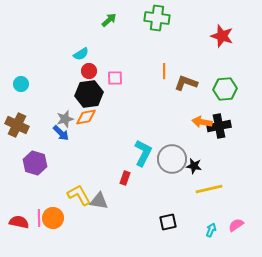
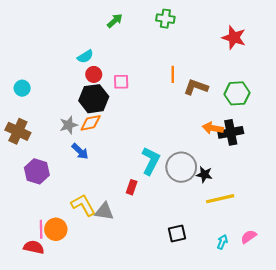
green cross: (157, 18) -> (165, 19), size x0.7
blue arrow: (61, 133) -> (80, 151), moved
red semicircle: (19, 222) -> (34, 247), moved

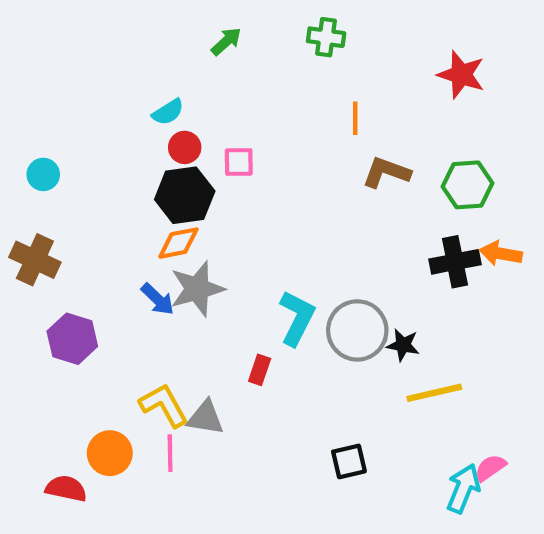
orange line: (173, 74) -> (355, 118), moved
gray star: (68, 125) -> (197, 289), moved, size x1.5
orange arrow: (213, 128) -> (501, 253), moved
pink line: (41, 229) -> (170, 453), moved
cyan arrow: (222, 242) -> (463, 488), moved, size x1.6

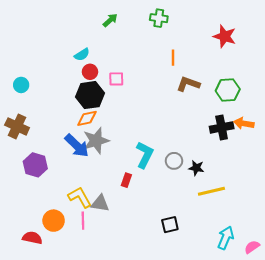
blue arrow: (158, 299) -> (77, 146), size x1.5
gray circle: (357, 330) -> (174, 161), size x0.6
pink semicircle: (490, 468) -> (252, 247), moved

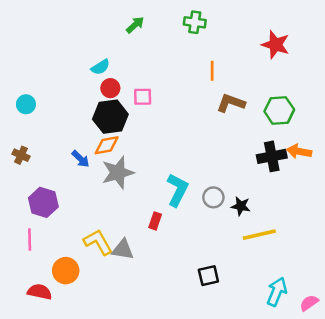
brown cross: (17, 126) -> (21, 155), size x0.6
blue arrow: (77, 146) -> (81, 159), moved, size x0.6
pink line: (83, 221) -> (30, 240), moved

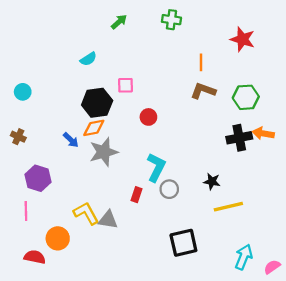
orange line: (212, 71) -> (201, 62), moved
red circle: (110, 88) -> (148, 117), moved
gray circle: (213, 197) -> (169, 189), moved
black square: (208, 276) -> (183, 243), size x1.5

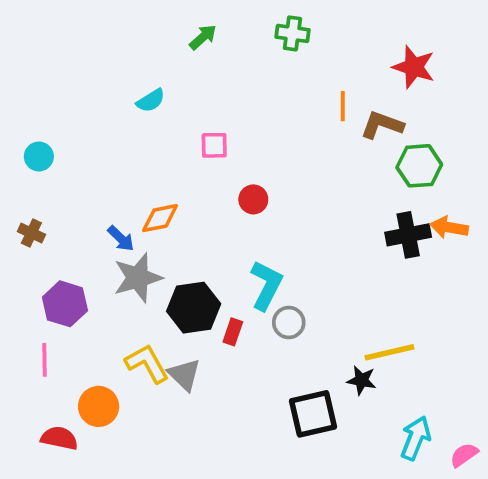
brown L-shape: (203, 91) -> (382, 125), moved
black hexagon: (97, 103) -> (194, 308), moved
gray star: (104, 152) -> (138, 278), moved
black star: (212, 182) -> (361, 380), moved
gray triangle: (108, 220) -> (184, 375), turned 35

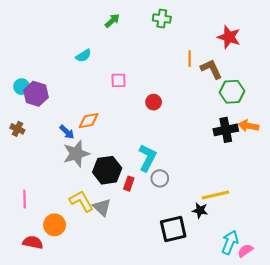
brown L-shape: (382, 125) -> (211, 69), turned 45
red circle: (253, 199) -> (154, 102), moved
purple hexagon: (65, 304) -> (36, 94), moved
pink semicircle: (464, 455) -> (245, 251), moved

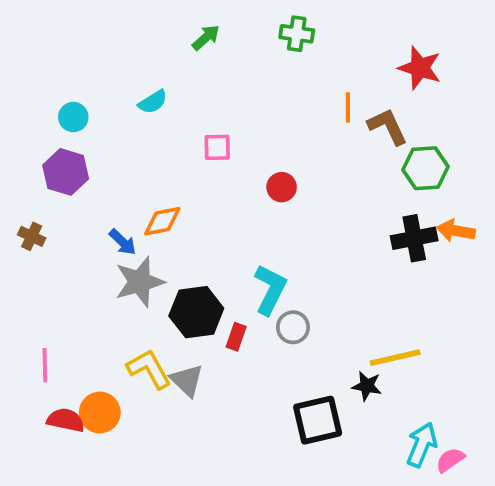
cyan circle: (22, 87) -> (73, 117), moved
red semicircle: (33, 242) -> (66, 420), moved

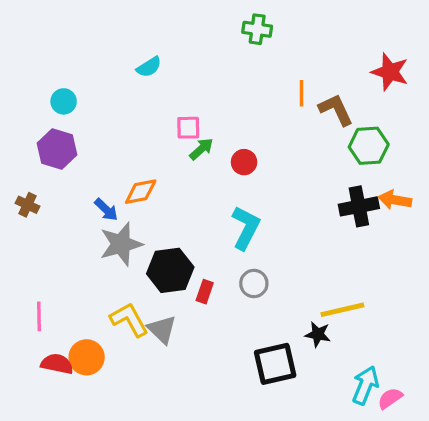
green arrow: (206, 38) -> (201, 149), moved
red star: (420, 68) -> (390, 72), moved
cyan semicircle: (153, 102) -> (149, 67), moved
cyan L-shape: (270, 289) -> (246, 228), moved

